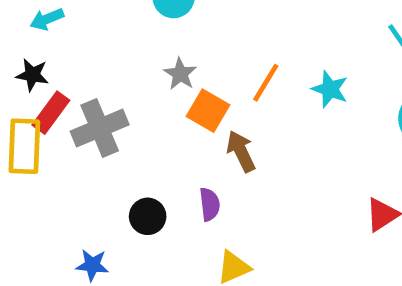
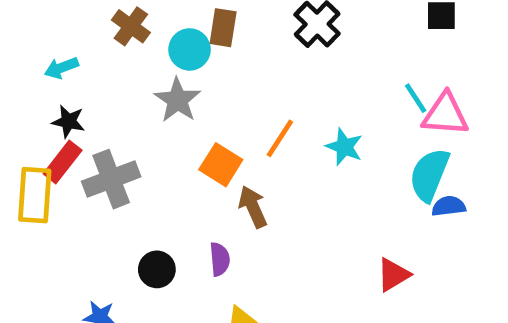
gray star: (180, 74) -> (177, 100), moved, size x1.4
black star: (32, 75) -> (68, 121), moved

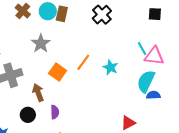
cyan circle: (190, 49) -> (48, 11), moved
brown arrow: (253, 207) -> (38, 93), moved

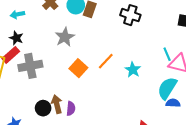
black cross: (102, 15) -> (130, 15), turned -36
brown arrow: (38, 93) -> (57, 104), moved

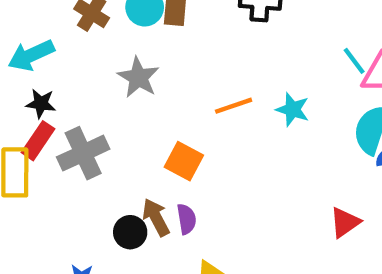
cyan arrow: (17, 14) -> (31, 55), size x1.5
orange line: (106, 61) -> (234, 106), turned 42
orange square: (78, 68) -> (184, 161), moved

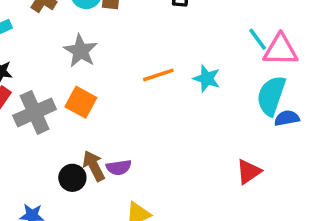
orange square: (184, 161) -> (81, 102), moved
purple semicircle: (186, 219) -> (119, 167), turned 90

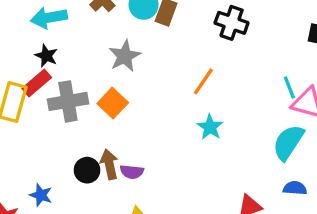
orange line: (158, 75) -> (203, 81), moved, turned -52
cyan star: (207, 78) -> (210, 127), moved
blue semicircle: (287, 118) -> (295, 188), moved

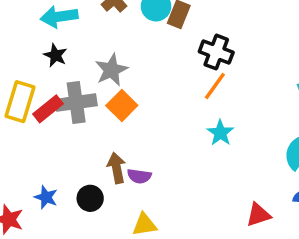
black cross: (232, 23) -> (216, 52), moved
gray star: (125, 56) -> (111, 70), moved
red rectangle: (37, 83) -> (48, 109), moved
black circle: (87, 170) -> (90, 198), moved

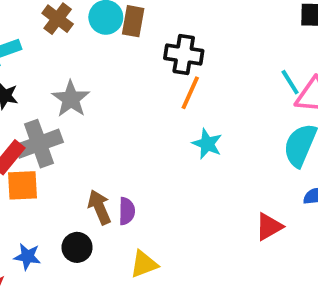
orange square: (122, 105) -> (23, 185), moved, turned -36
purple semicircle: (139, 176) -> (127, 211), turned -85

